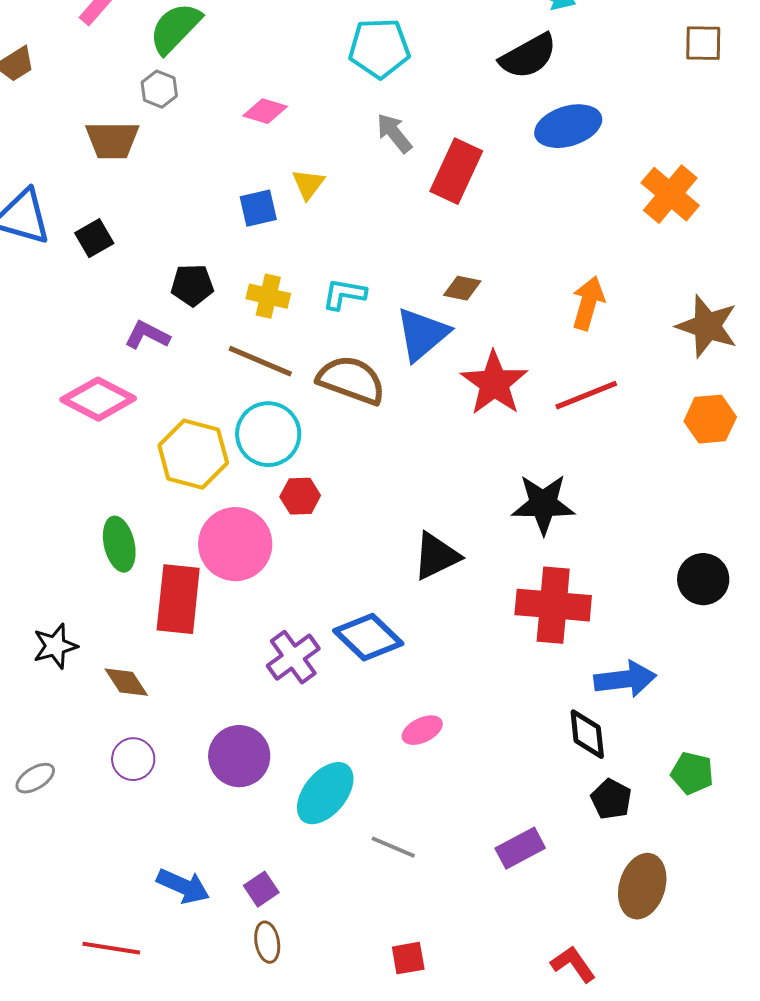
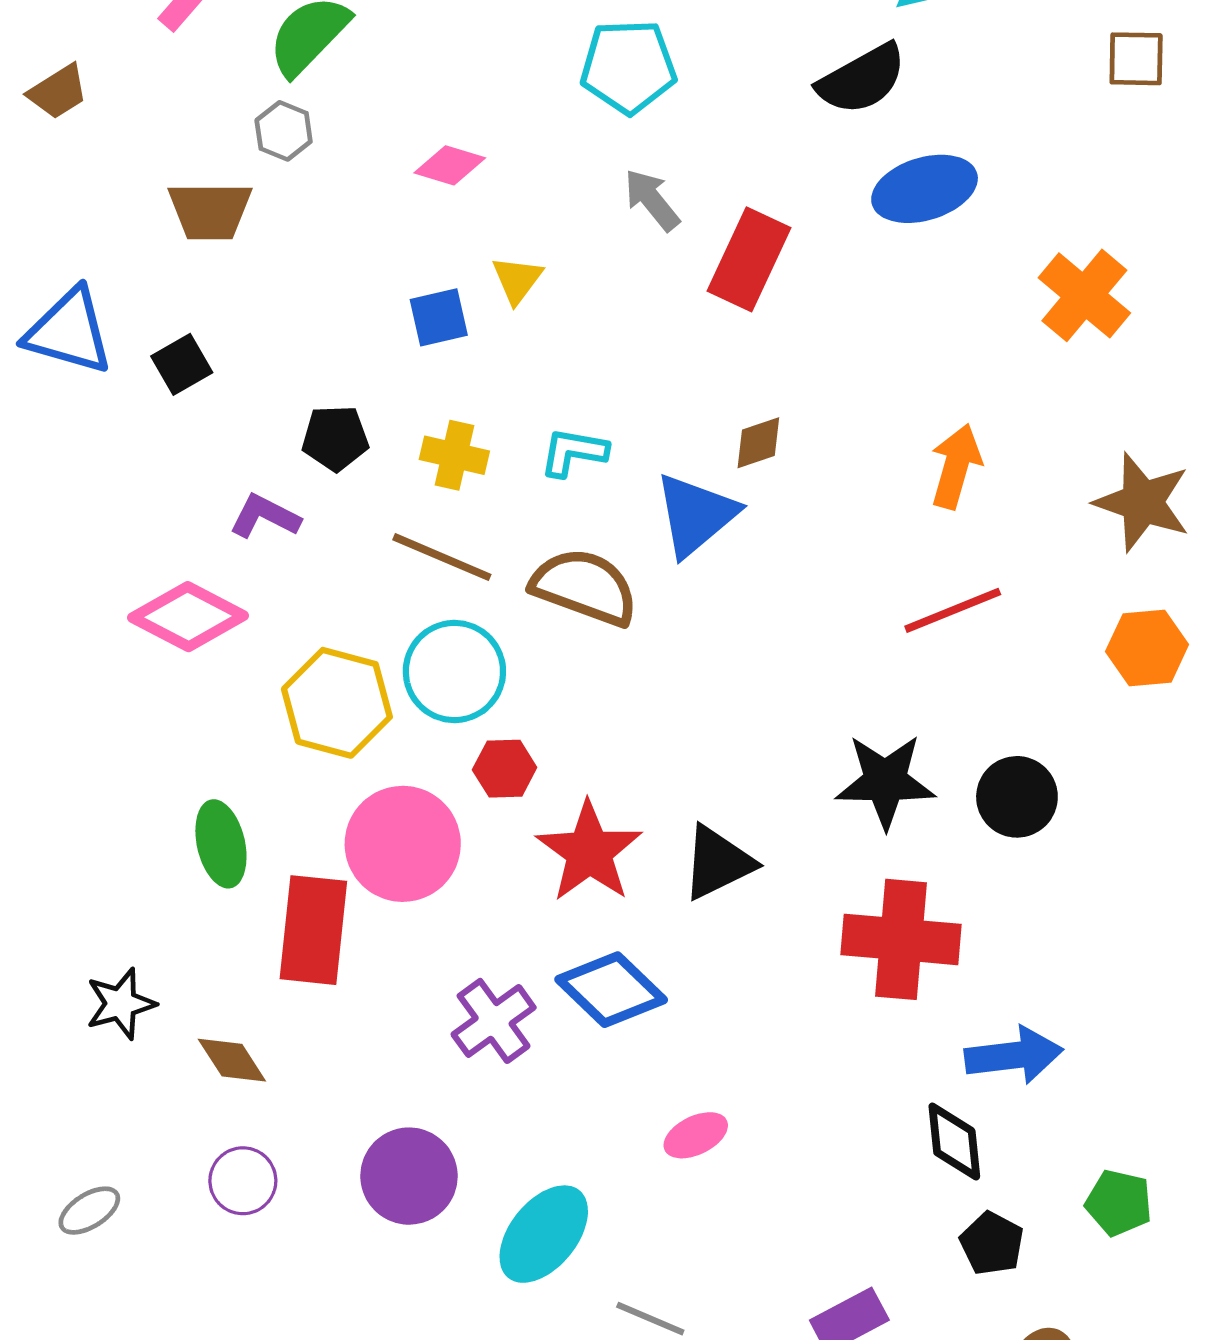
brown diamond: (462, 288) -> (758, 443), turned -30
red star: (494, 383) -> (589, 852), moved
black circle: (703, 579) -> (1017, 797), moved

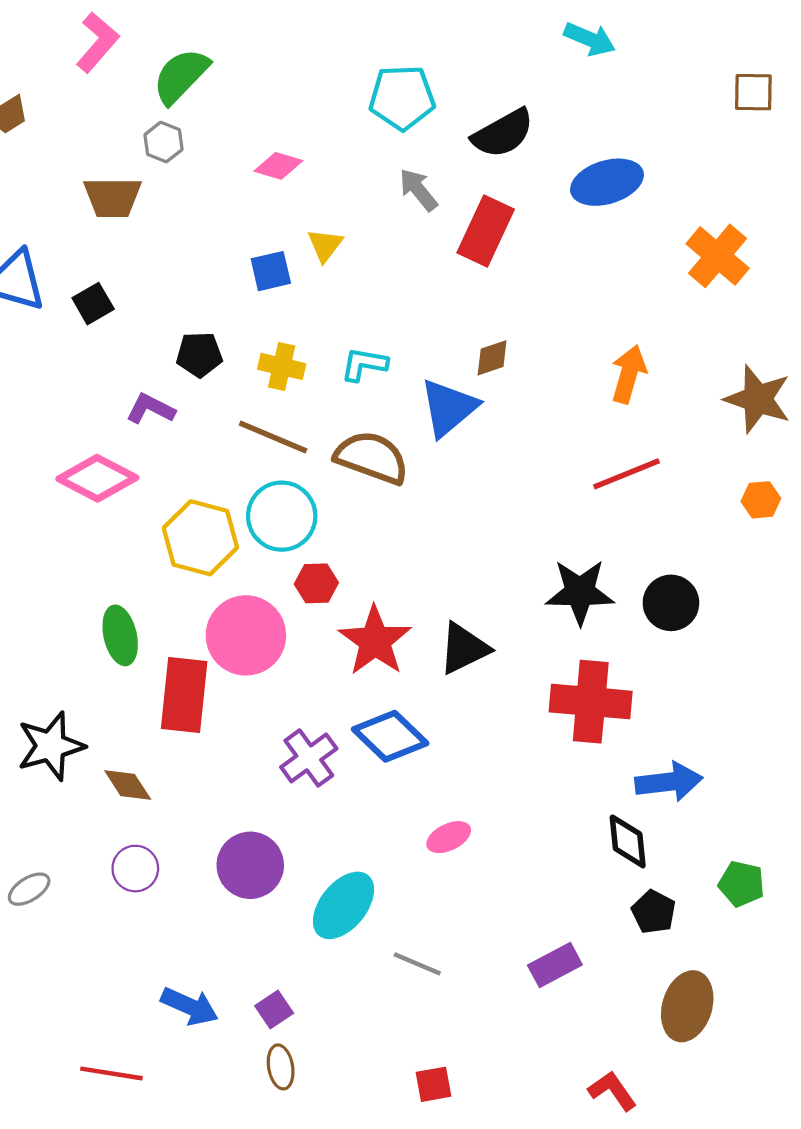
black semicircle: (862, 79) -> (503, 133), moved
orange hexagon: (1147, 648) -> (761, 500), size x0.7
black star: (121, 1004) -> (51, 746), size x1.4

